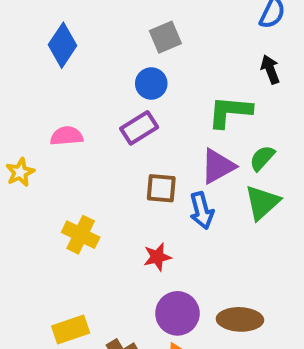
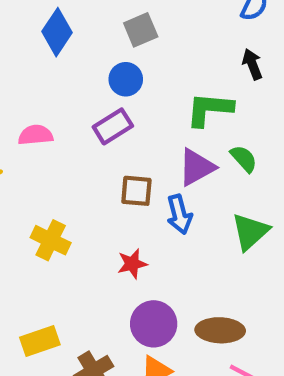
blue diamond: (63, 45) -> (57, 32), moved
green semicircle: (262, 158) -> (244, 159), turned 96
green triangle: (262, 202) -> (250, 232), moved

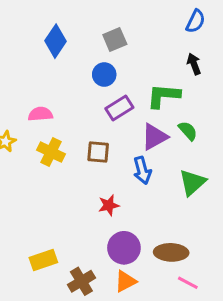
purple rectangle: (113, 126) -> (119, 108), moved
brown square: (136, 191) -> (98, 152), moved
yellow cross: (51, 240) -> (51, 152), moved

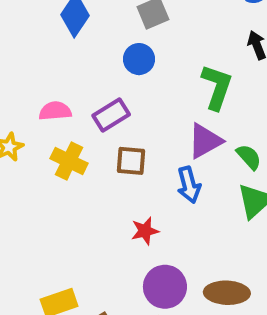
green L-shape: (164, 96) -> (217, 87), turned 104
purple rectangle: (119, 108) -> (111, 115), moved
green semicircle: (188, 131) -> (249, 157), moved

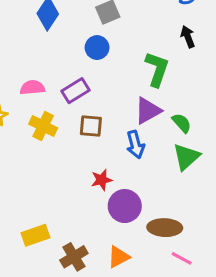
purple circle: (165, 287) -> (125, 206), moved

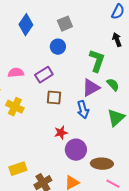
green semicircle: (182, 123) -> (113, 85), moved
yellow cross: (43, 126) -> (15, 107), moved

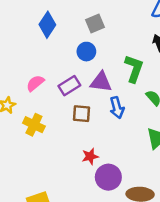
pink semicircle: (16, 73) -> (35, 83), turned -35
purple triangle: (91, 88) -> (101, 82), moved, turned 36
blue arrow: (83, 110) -> (117, 108), moved

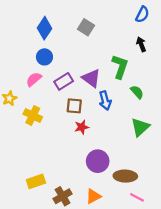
gray square: (95, 23) -> (86, 27), turned -35
blue circle: (86, 52) -> (44, 57), moved
purple triangle: (101, 82) -> (91, 78), turned 30
red star: (90, 156) -> (82, 127), moved

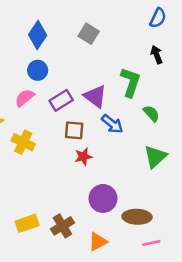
blue arrow: (105, 101) -> (112, 124), turned -36
brown cross: (63, 196) -> (62, 226), moved
pink line: (137, 197) -> (151, 243), turned -40

